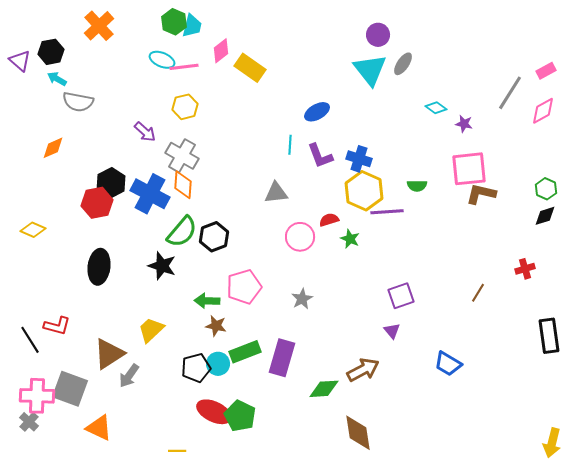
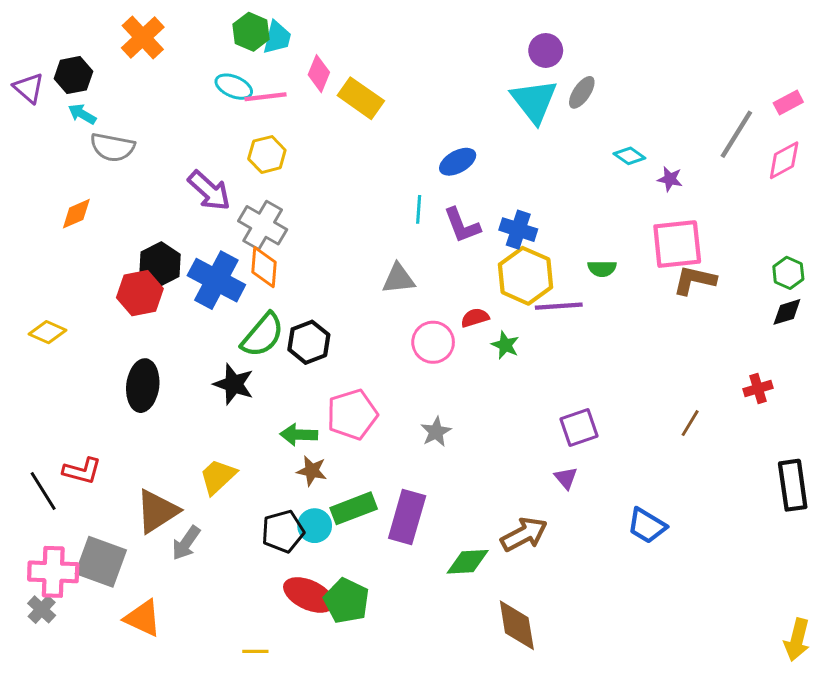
pink diamond: (221, 51) -> (319, 74), turned -30
purple arrow: (145, 132) -> (209, 191), size x1.4

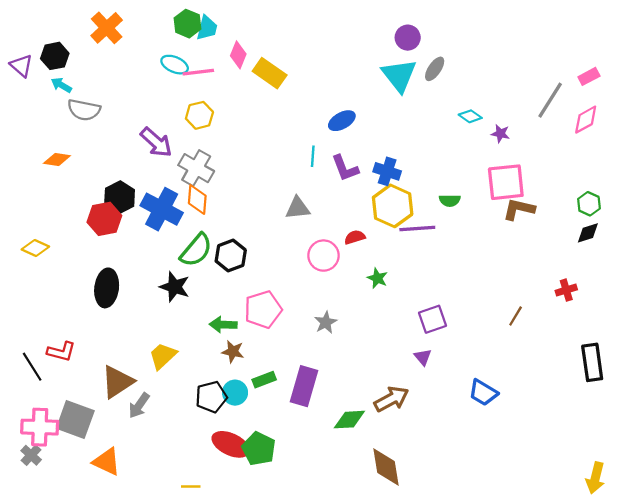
orange diamond: (76, 214) -> (57, 160), turned 32
green star: (505, 345) -> (377, 278), moved
green rectangle: (354, 508) -> (264, 380), size x0.7

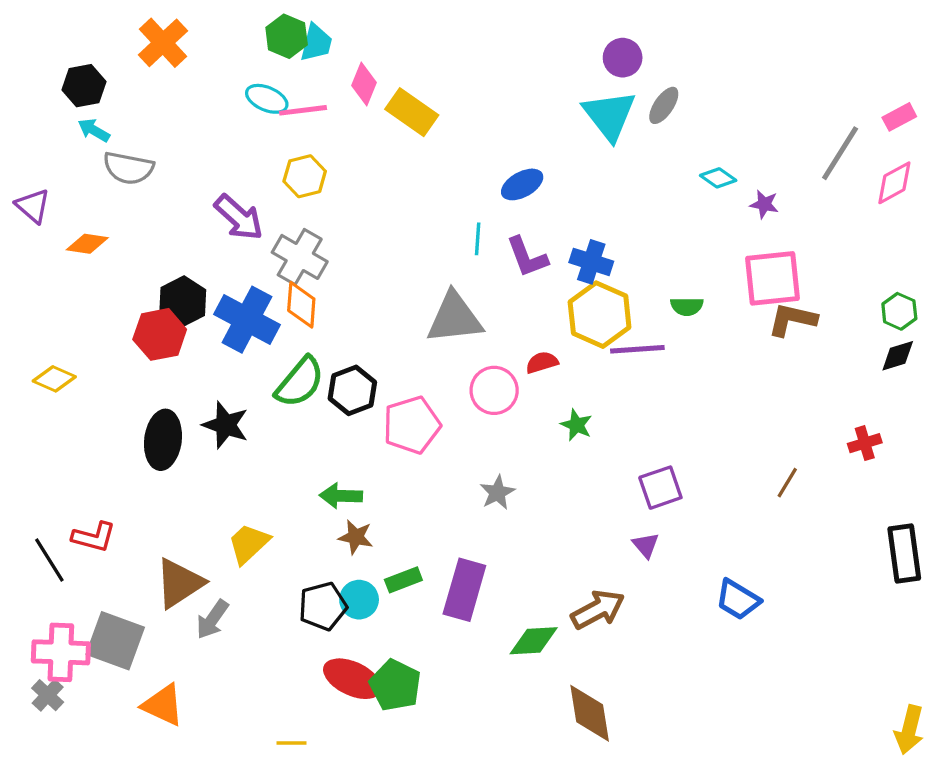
purple triangle: (21, 66) -> (33, 206), moved
gray triangle: (298, 208) -> (455, 318), size x1.5
black star: (175, 287) -> (226, 425), moved
pink pentagon: (263, 309) -> (412, 425), moved

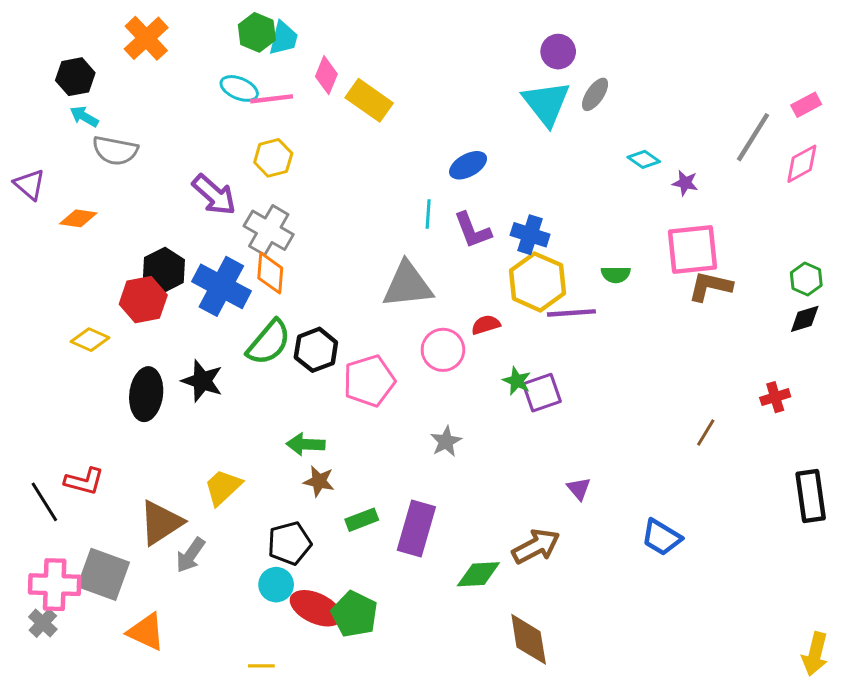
yellow diamond: (54, 379) -> (90, 340), moved
purple square: (660, 488) -> (542, 393), moved
cyan circle: (359, 600) -> (276, 585), moved

